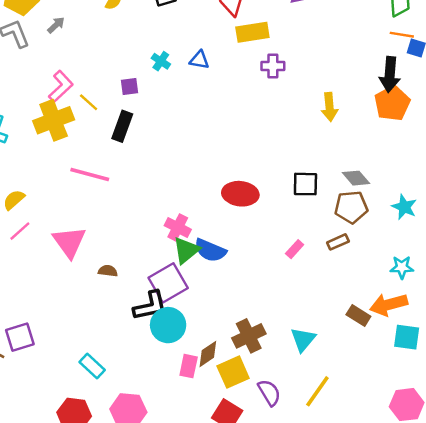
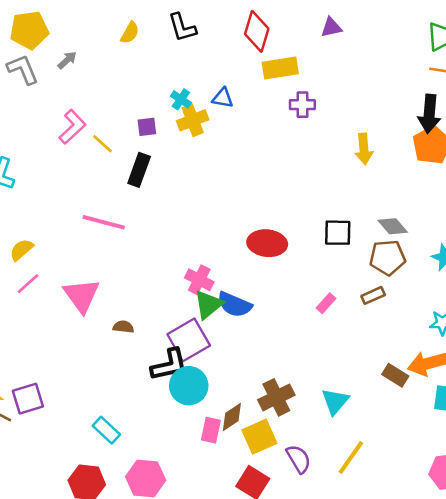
yellow cross: (54, 120) -> (193, 120), moved, size x0.7

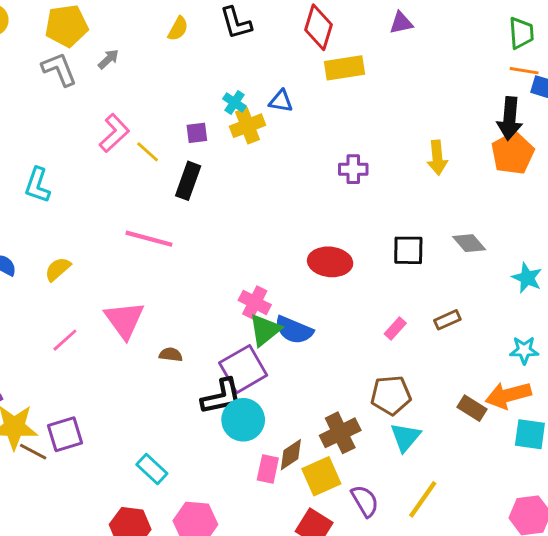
purple cross: (302, 105) -> (353, 169), moved
brown pentagon: (387, 258) -> (391, 395), moved
pink line: (28, 284) -> (65, 340), moved

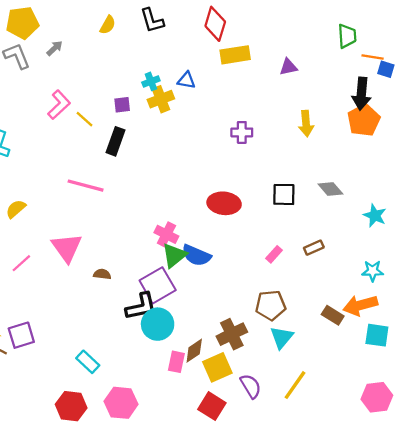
purple triangle: (401, 23) -> (288, 67), moved
green trapezoid: (521, 33) -> (347, 36), moved
cyan cross: (234, 103) -> (151, 81), turned 35

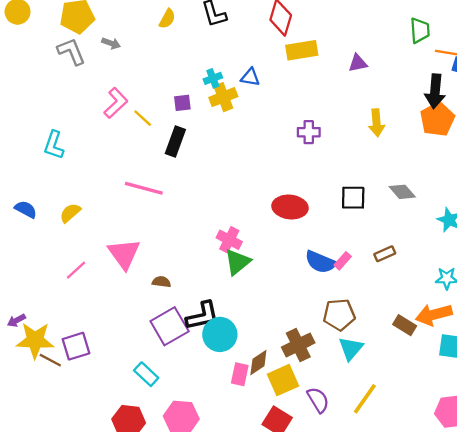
gray arrow: (55, 48) -> (111, 43), turned 63
blue semicircle: (196, 255) -> (320, 262), moved
purple square: (158, 285) -> (170, 326), moved

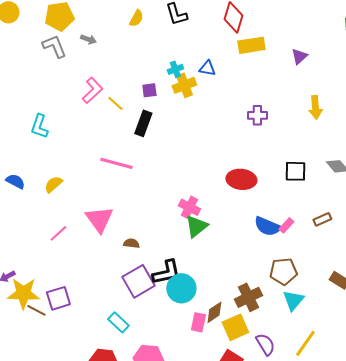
purple triangle: (358, 63) -> (299, 56), turned -30

